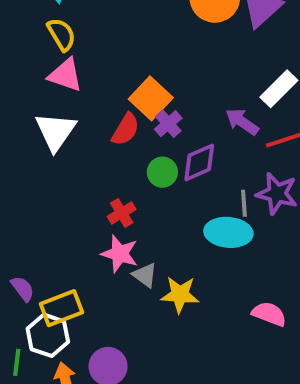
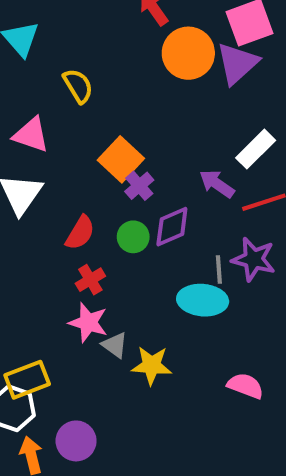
yellow semicircle: (61, 34) -> (78, 86), moved
red semicircle: (125, 129) -> (80, 233), moved

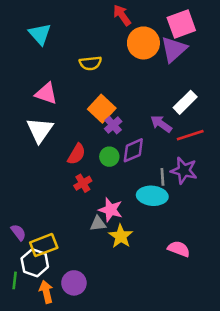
yellow semicircle: (78, 86) -> (90, 63), moved, turned 115
pink star: (88, 323) -> (111, 210), moved
gray triangle: (115, 345) -> (98, 224), turned -42
yellow star: (152, 365) -> (121, 236), turned 30

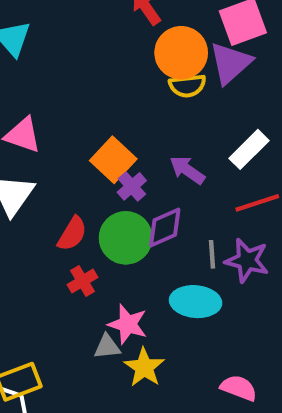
yellow semicircle: (90, 63) -> (187, 86), moved
purple arrow: (161, 124) -> (187, 170), moved
green circle: (109, 157) -> (126, 238), size x1.6
gray line: (162, 177) -> (212, 254), moved

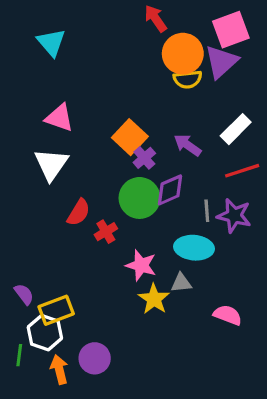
red semicircle: (72, 234) -> (79, 212), moved
gray triangle: (107, 347) -> (181, 283), moved

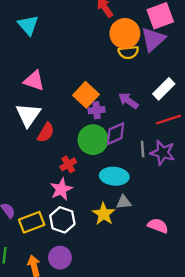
purple cross: (144, 158) -> (97, 110), turned 35
red semicircle: (79, 212) -> (46, 133), moved
cyan ellipse: (194, 248) -> (114, 176), moved
pink star: (141, 265) -> (61, 189), moved, turned 30
white hexagon: (45, 333) -> (62, 220), moved

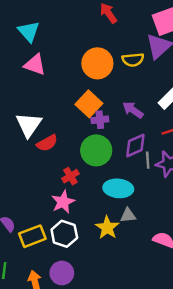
orange circle: (125, 33) -> (97, 63), moved
pink triangle: (34, 81) -> (35, 65), moved
red semicircle: (46, 133) -> (47, 143), turned 30
purple diamond: (115, 134) -> (135, 145), moved

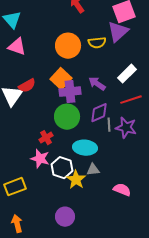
purple cross: (100, 120) -> (70, 92), size x1.5
red semicircle: (47, 143) -> (27, 86), moved
pink star: (63, 202) -> (40, 159), turned -30
white hexagon: (64, 234) -> (62, 168), moved
purple circle: (62, 273) -> (65, 217), moved

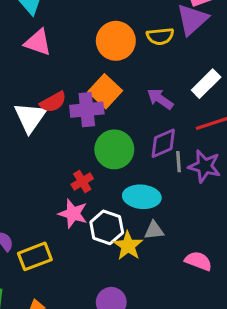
purple cross: (70, 92) -> (87, 110), moved

